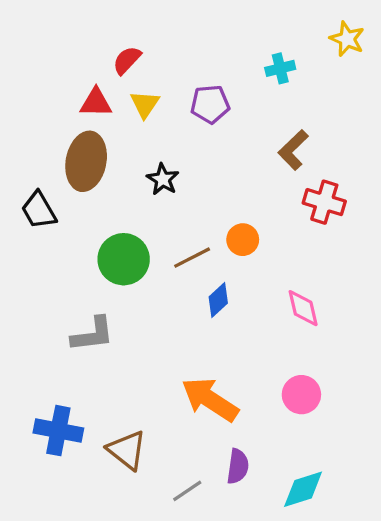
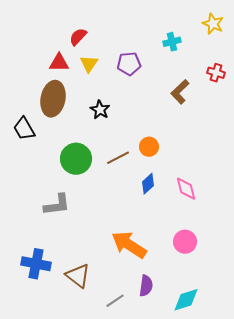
red cross: (324, 202) -> (216, 73), moved, size x0.7
blue diamond: (218, 300) -> (148, 184), moved

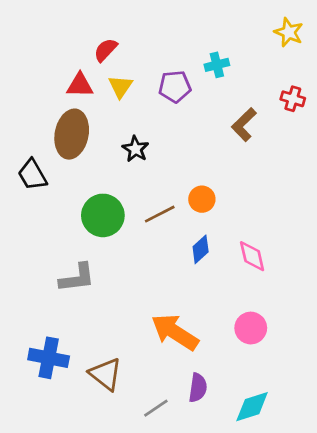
cyan cross: (172, 42) -> (217, 65), moved

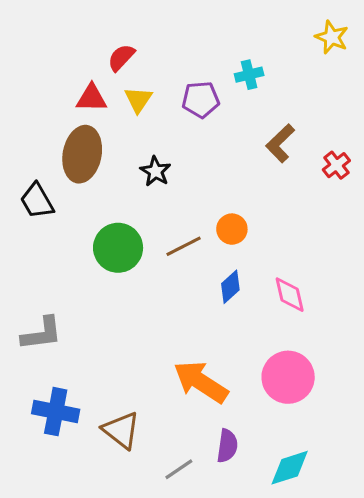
red cross: (293, 99) -> (336, 165), moved, turned 35
gray L-shape: (77, 278) -> (42, 334), moved
pink circle: (251, 328) -> (288, 377), size x1.4

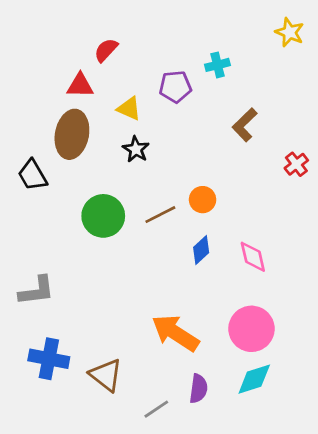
yellow triangle: (138, 100) -> (129, 108), moved, turned -40
red cross: (336, 165) -> (296, 164), moved
cyan diamond: (290, 468) -> (254, 379), moved

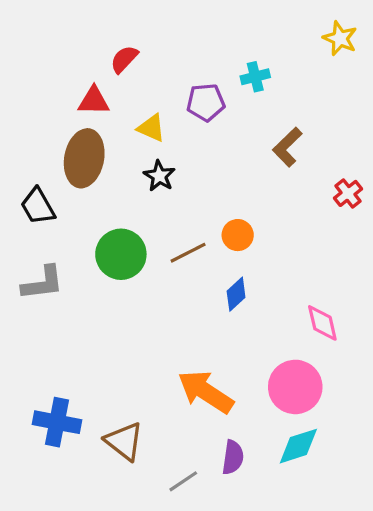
pink diamond: (253, 257) -> (322, 323), moved
gray L-shape: (37, 291) -> (43, 283), moved

